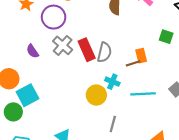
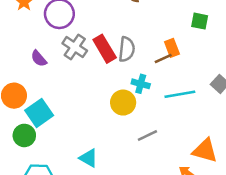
gray line: (113, 124) -> (147, 135), turned 56

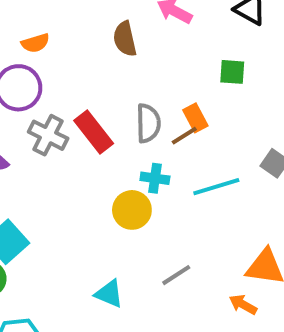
gray semicircle: (127, 49) -> (148, 123), moved
gray line: (147, 135) -> (176, 275), moved
cyan triangle: (89, 158) -> (109, 294), moved

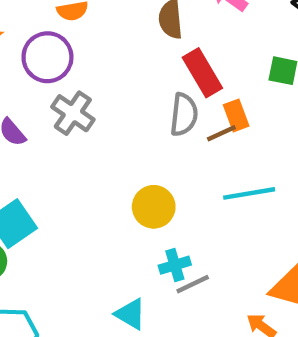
red rectangle: (94, 132) -> (202, 73), moved
cyan cross: (155, 178) -> (175, 265), moved, turned -32
cyan triangle: (109, 294) -> (130, 314), moved

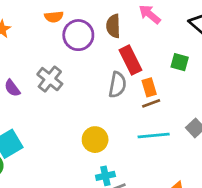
purple circle: (47, 57) -> (78, 35), moved
brown line: (221, 133) -> (151, 103), moved

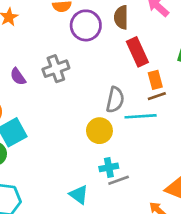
gray cross: (50, 79) -> (56, 69), turned 30
gray semicircle: (117, 85) -> (115, 100), moved
cyan line: (154, 135) -> (141, 116), moved

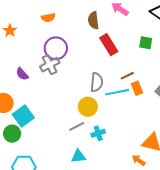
purple circle: (86, 25) -> (56, 48), moved
orange rectangle: (155, 80) -> (137, 88), moved
gray line: (119, 180) -> (77, 126), moved
cyan triangle: (79, 195) -> (78, 156), turned -35

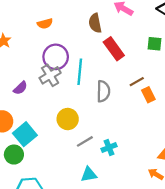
purple semicircle: (22, 74) -> (20, 88), turned -88
cyan line: (117, 92) -> (80, 72), moved, turned -70
yellow circle: (88, 107) -> (68, 119), moved

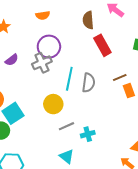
cyan line: (80, 72) -> (69, 79), moved
purple semicircle: (20, 88) -> (12, 60), moved
cyan triangle: (89, 174) -> (67, 156), turned 42

